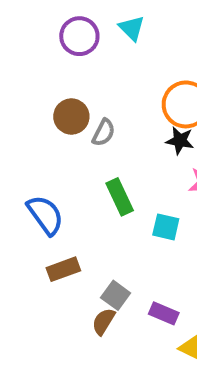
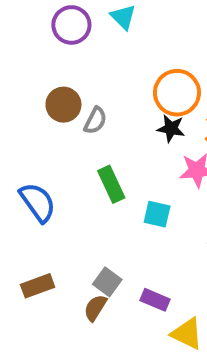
brown rectangle: (63, 269) -> (38, 286), moved

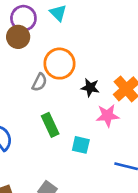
orange circle: (177, 93) -> (59, 64), moved
brown circle: (63, 105) -> (18, 37), moved

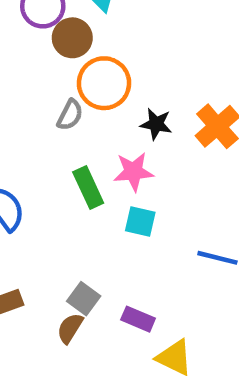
brown circle: (18, 37) -> (72, 38), moved
pink star: (107, 116) -> (133, 172), moved

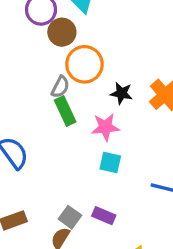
green rectangle: (88, 188) -> (65, 111), moved
purple rectangle: (138, 319) -> (104, 216), moved

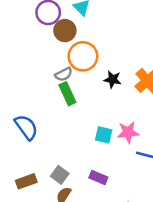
gray semicircle: (60, 87) -> (64, 74), turned 36
pink star: (105, 127) -> (128, 132), moved
gray square: (70, 217) -> (60, 175), moved

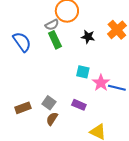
black star: (113, 80) -> (88, 37), moved
blue semicircle: (26, 127) -> (22, 42), moved
pink star: (128, 132) -> (101, 83), moved, turned -30

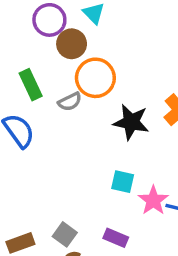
black star: (88, 37) -> (131, 122), size x1.5
green rectangle: (55, 40) -> (31, 85), moved

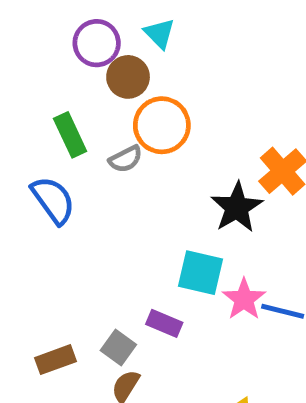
black star: (131, 122) -> (237, 207), moved, turned 30
cyan square: (123, 182) -> (200, 273), size x1.4
purple rectangle: (116, 238) -> (164, 323), moved

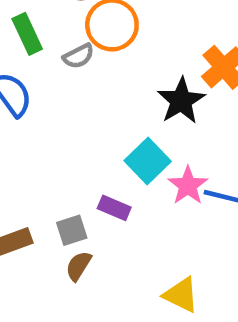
cyan square: (200, 273) -> (148, 161), turned 33
gray square: (118, 347) -> (72, 230), turned 36

